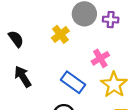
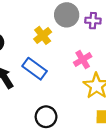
blue rectangle: (73, 82) -> (35, 69), moved

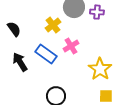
pink cross: (83, 60) -> (71, 46), moved

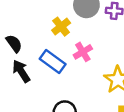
black semicircle: (14, 29) -> (14, 43), moved

